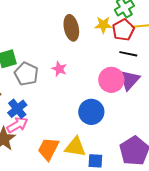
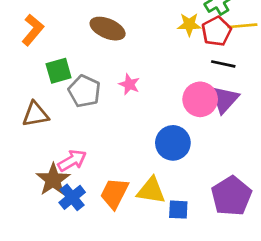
brown ellipse: (71, 28) -> (108, 29), moved, turned -55
blue cross: (17, 109) -> (72, 197), moved

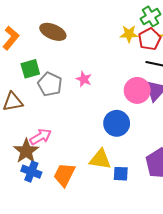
brown ellipse: (108, 29) -> (53, 32), moved
orange trapezoid: (114, 193) -> (64, 175), moved
blue cross: (72, 197) -> (31, 172), moved, turned -30

